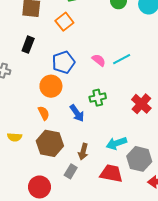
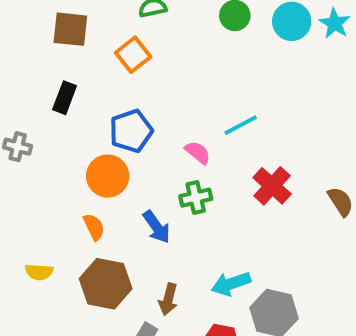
pink semicircle: (99, 60) -> (198, 153), moved
red cross: (141, 104) -> (272, 186), moved

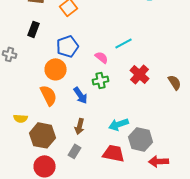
orange semicircle: (94, 227) -> (48, 95), size x1.5
brown hexagon: (106, 284) -> (42, 135), moved
brown arrow: (168, 299) -> (80, 126), moved

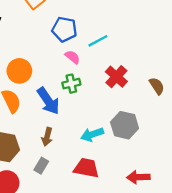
blue pentagon: (68, 46) -> (64, 29), moved, turned 30
blue arrow: (80, 95) -> (48, 101), size x1.4
gray hexagon: (140, 139) -> (125, 125), moved

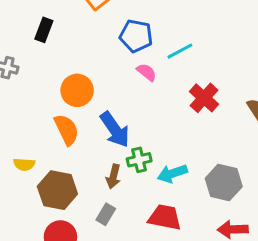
green cross: (71, 84) -> (139, 160), moved
gray hexagon: (125, 125) -> (224, 183), moved

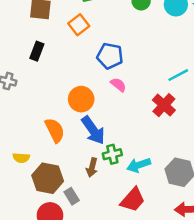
cyan line: (180, 51) -> (178, 75), moved
orange circle: (77, 90) -> (81, 99), moved
gray rectangle: (106, 214) -> (72, 196), moved, turned -63
red trapezoid: (165, 217) -> (133, 200), turned 120

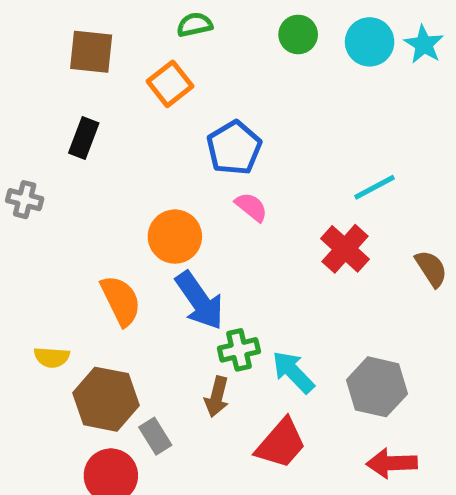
blue pentagon: (110, 56) -> (234, 148), turned 30
cyan arrow: (139, 165) -> (293, 372), turned 65
brown arrow: (92, 167) -> (217, 397), moved

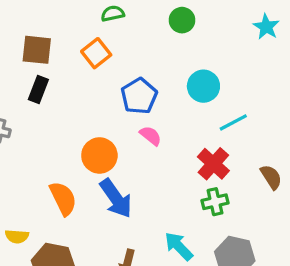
cyan circle: (370, 42) -> (203, 86), moved
brown square: (91, 52) -> (37, 50), moved
green cross: (239, 350) -> (215, 202), moved

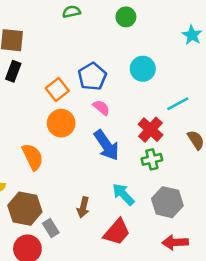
cyan star: (266, 27) -> (192, 35), moved
orange square: (96, 53) -> (57, 89), moved
cyan line: (233, 122) -> (178, 104), moved
blue arrow: (116, 198) -> (106, 145), moved

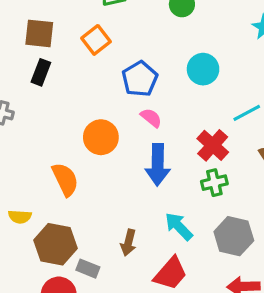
orange square: (57, 89) -> (96, 40), moved
blue arrow: (106, 145) -> (158, 165), turned 36
gray rectangle: (51, 228) -> (88, 269), turned -36

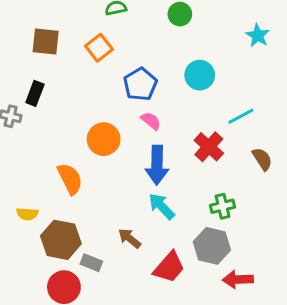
black rectangle: (41, 72) -> (35, 93), moved
green cross: (214, 183) -> (223, 206), moved
cyan arrow: (179, 226) -> (162, 206), moved
gray hexagon: (234, 236) -> (212, 246), moved
brown arrow: (128, 243) -> (130, 238), turned 115

